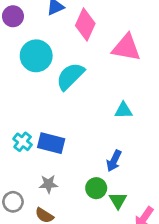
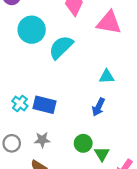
blue arrow: (114, 161) -> (98, 107), moved
gray circle: (13, 202) -> (12, 143), moved

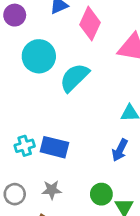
cyan cross: (20, 103) -> (25, 146), turned 35

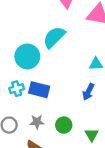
cyan circle: (39, 56) -> (27, 56), moved
green circle: (101, 194) -> (64, 125), moved

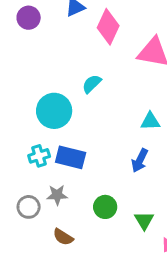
cyan semicircle: (54, 37) -> (92, 84), size x0.6
gray star: (37, 122) -> (57, 195), moved

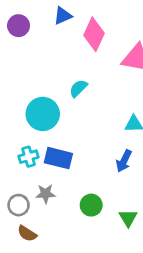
brown semicircle: (63, 237) -> (27, 234), moved

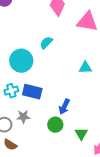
blue arrow: (124, 161) -> (64, 107), moved

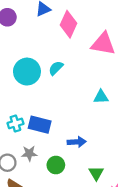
cyan circle: (21, 61) -> (27, 72), moved
blue arrow: (64, 107) -> (77, 142), turned -119
green circle: (55, 125) -> (56, 165), moved

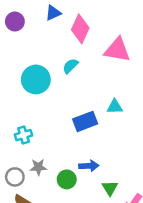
cyan semicircle: (56, 68) -> (70, 66), moved
blue rectangle: (40, 125) -> (85, 121), moved, turned -35
blue arrow: (77, 142) -> (89, 166), moved

